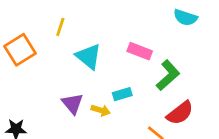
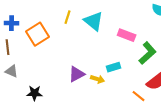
cyan triangle: (89, 56) -> (94, 21), moved
purple triangle: (72, 104) -> (77, 74), turned 42

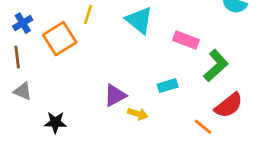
yellow line: (68, 17) -> (88, 14), moved
blue cross: (12, 23) -> (23, 23), turned -32
yellow arrow: (98, 79) -> (138, 114), moved

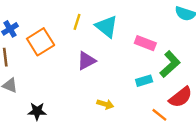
yellow line: (88, 14) -> (77, 22), moved
cyan rectangle: (168, 86) -> (144, 81), moved
purple triangle: (115, 95) -> (86, 61), moved

